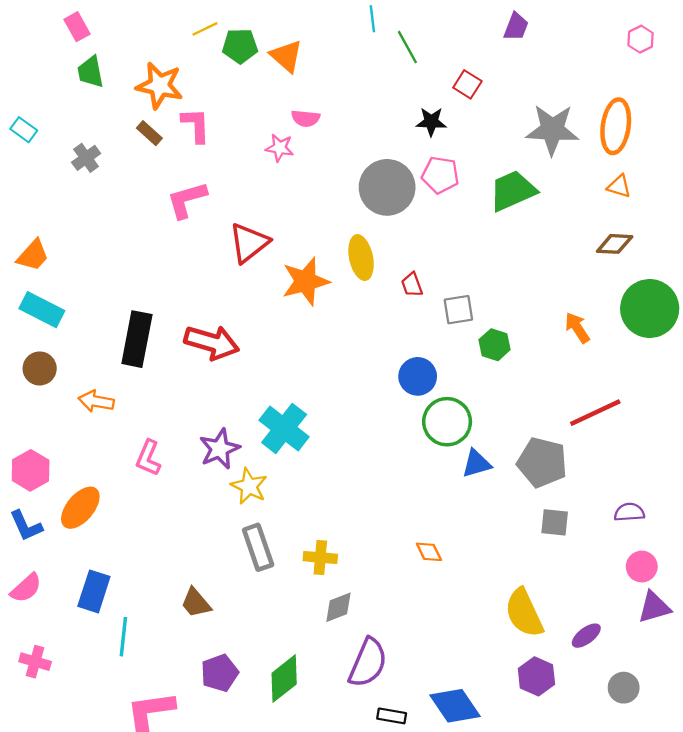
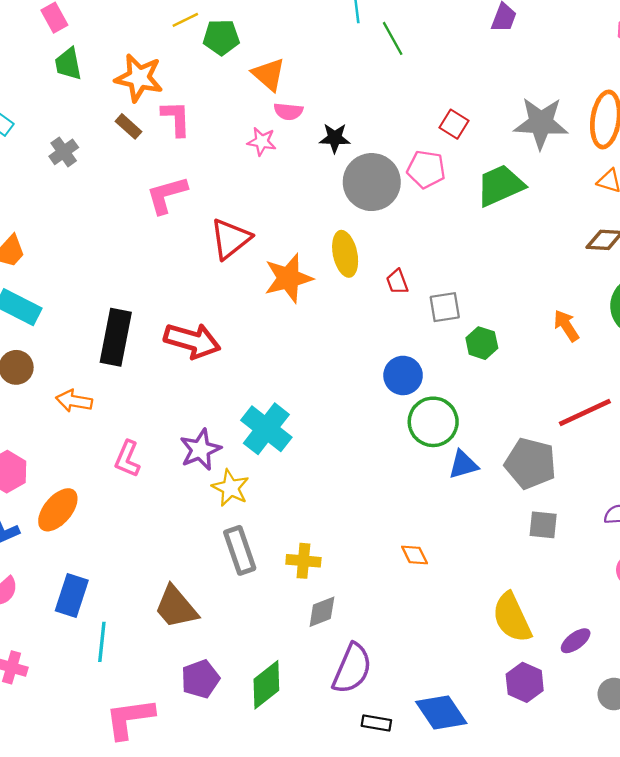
orange triangle: (286, 56) -> (269, 74), moved
red square: (467, 84) -> (454, 124), moved
black star: (431, 122) -> (335, 138), moved
brown trapezoid: (196, 603) -> (176, 607), size x1.4

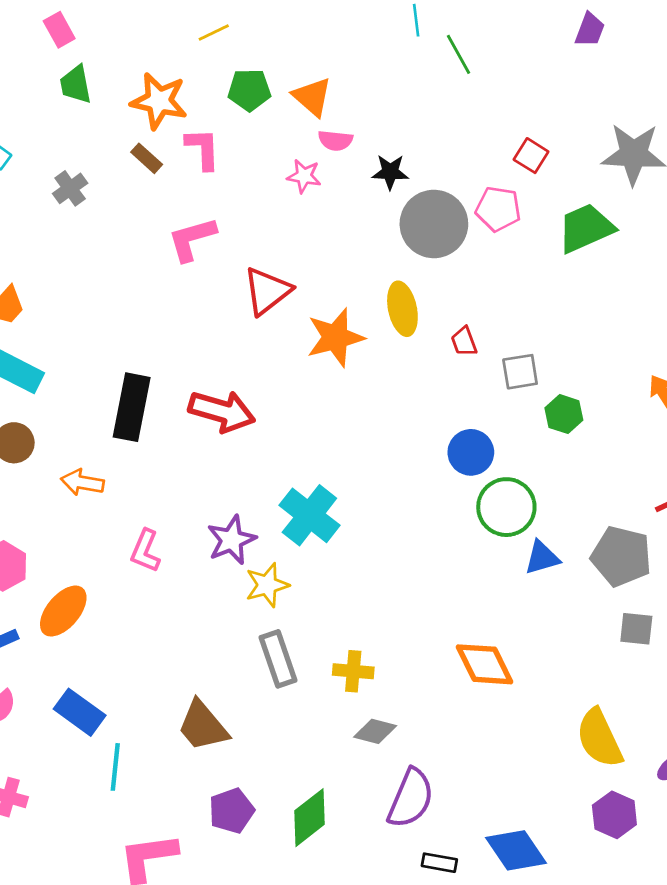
green pentagon: (221, 37) -> (249, 90), moved
yellow star: (230, 488) -> (267, 585), turned 30
orange diamond: (415, 555) -> (485, 664), size x1.8
blue rectangle: (72, 596) -> (80, 712), turned -72
gray diamond: (322, 612) -> (375, 731), turned 36

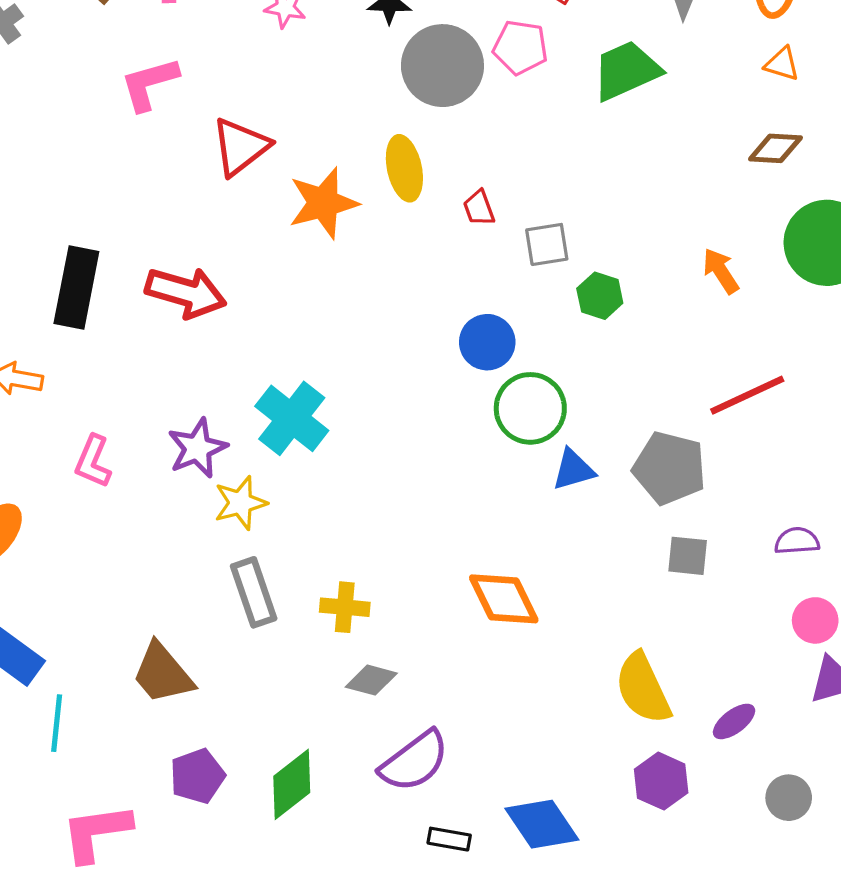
purple semicircle: (411, 798) -> (414, 761), turned 30

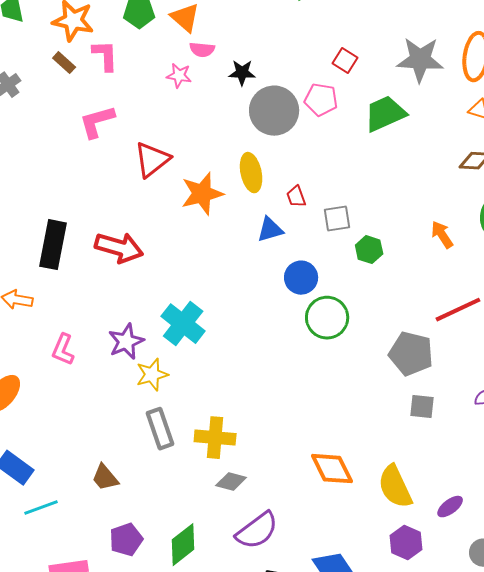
blue triangle: (573, 470) -> (270, 230), moved
orange diamond: (504, 599) -> (332, 469), moved
yellow cross: (345, 607) -> (215, 438), size x1.4
brown trapezoid: (163, 673) -> (105, 478), size x0.7
cyan line: (57, 723) -> (41, 508), turned 64

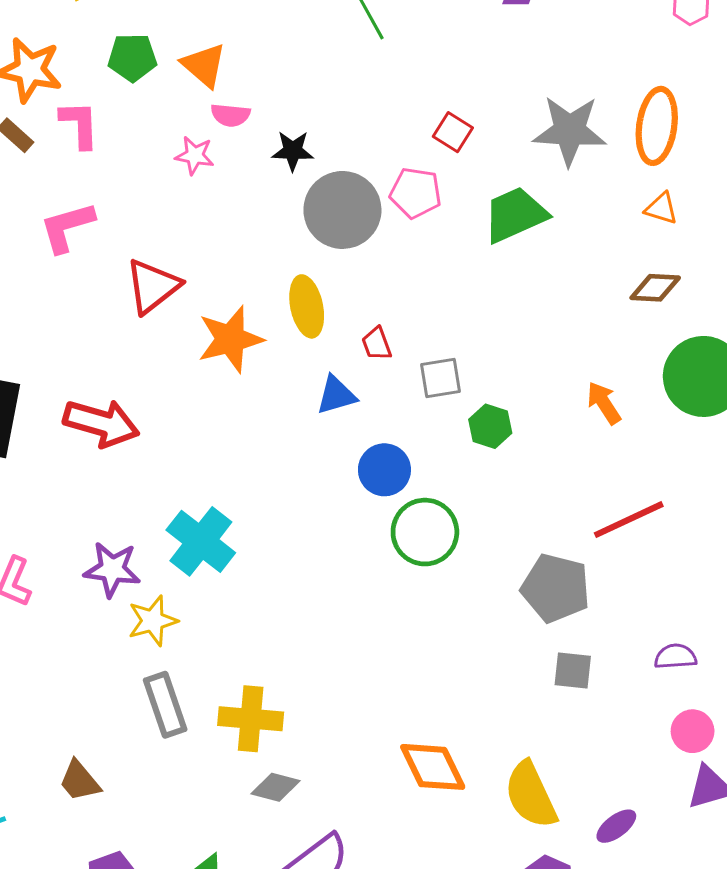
purple star: (126, 342) -> (112, 569), turned 30

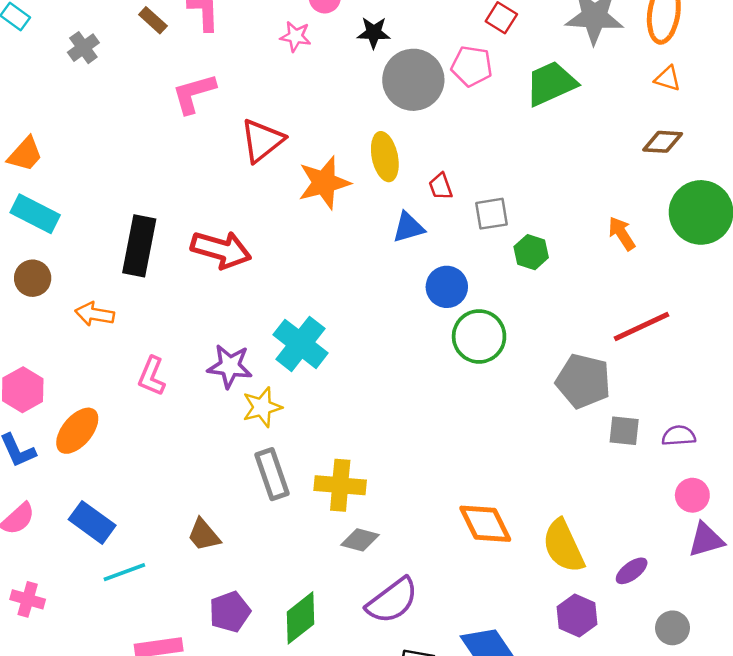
gray square: (573, 671) -> (624, 431), moved

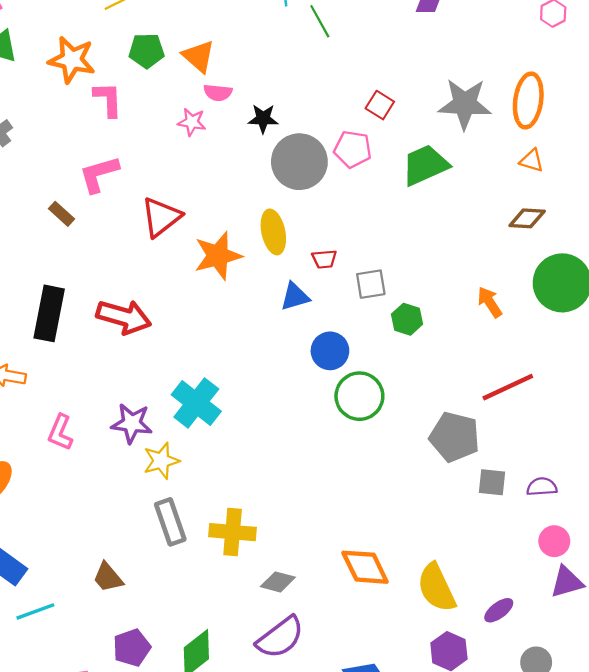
brown rectangle: (153, 20) -> (62, 214), moved
red trapezoid: (441, 186) -> (324, 259), turned -75
gray diamond: (360, 540) -> (278, 582), moved

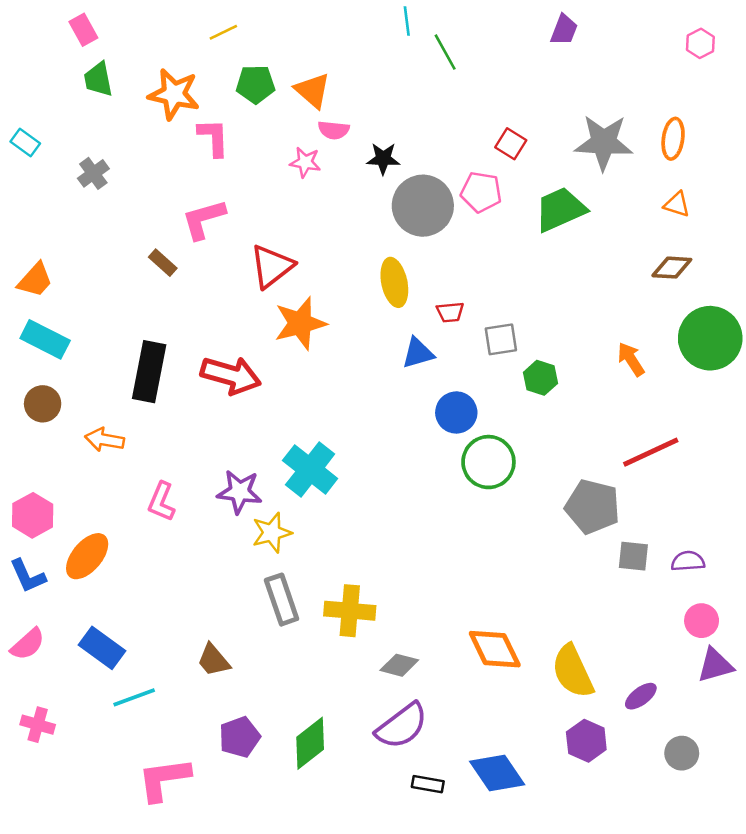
orange ellipse: (528, 101) -> (673, 139), size x0.7
orange star: (218, 256) -> (300, 323), moved

